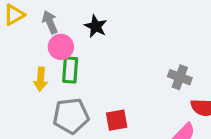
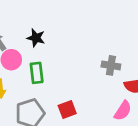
green rectangle: (70, 70) -> (37, 73), moved

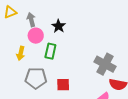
gray cross: (111, 65) -> (105, 64), size x1.5

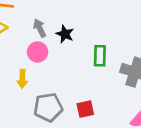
gray arrow: (31, 20) -> (40, 28), moved
green rectangle: (50, 51) -> (100, 56), moved

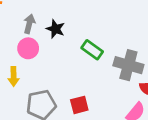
gray arrow: (40, 28) -> (29, 24), turned 42
green rectangle: (100, 56) -> (92, 50), turned -54

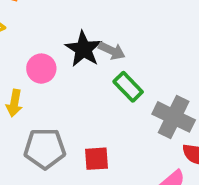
gray arrow: (29, 24) -> (112, 51), moved, turned 90
black star: (55, 29) -> (83, 49), size x1.4

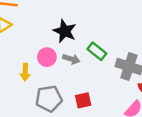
gray arrow: (112, 51) -> (71, 59), moved
pink circle: (41, 69) -> (47, 57), moved

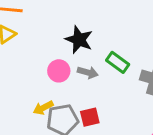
yellow arrow: (25, 72) -> (43, 108), moved, turned 63
red square: (83, 100) -> (90, 117), moved

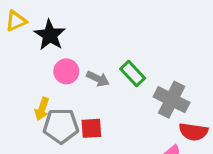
black star: (79, 40) -> (50, 35), moved
yellow arrow: (43, 108) -> (42, 109), turned -54

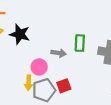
pink circle: (66, 71) -> (39, 67), moved
green rectangle: (133, 73) -> (80, 43), turned 63

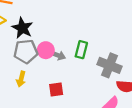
pink circle: (39, 67) -> (46, 50), moved
gray pentagon: (44, 90) -> (26, 51), moved

